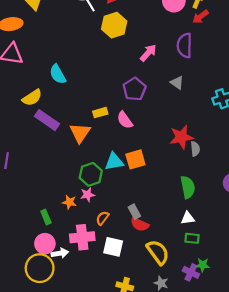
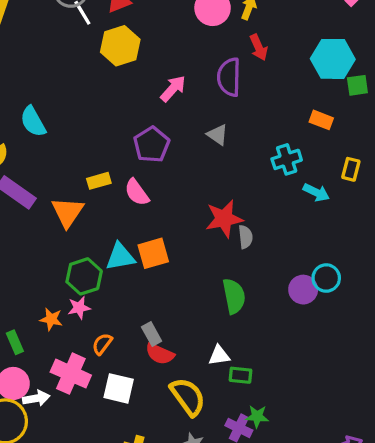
red arrow: (200, 17) -> (259, 47), moved, turned -77
white triangle: (188, 218) -> (219, 355), moved
pink cross: (82, 237) -> (71, 374), turned 30

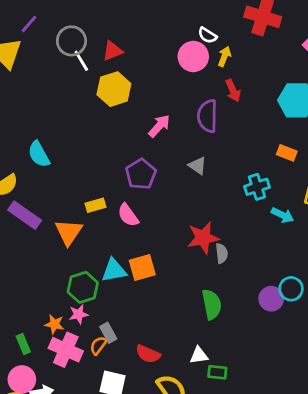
gray rectangle: (152, 334) -> (108, 333), moved
pink cross: (71, 374) -> (66, 350), moved

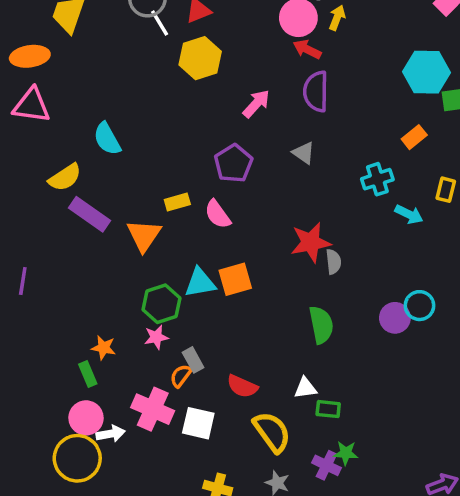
red arrow: (233, 90) -> (307, 49), moved, turned 140
orange rectangle: (287, 153) -> (414, 137), turned -60
orange star: (54, 324) -> (104, 348), moved
pink cross: (66, 350) -> (153, 409), moved

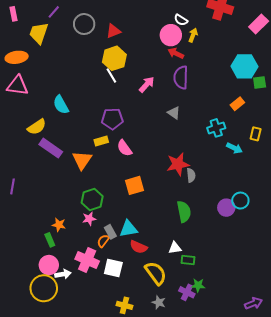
white line: (160, 23) -> (111, 75), moved
purple pentagon: (233, 163) -> (112, 119), moved, turned 30
cyan triangle: (200, 283) -> (128, 229), moved

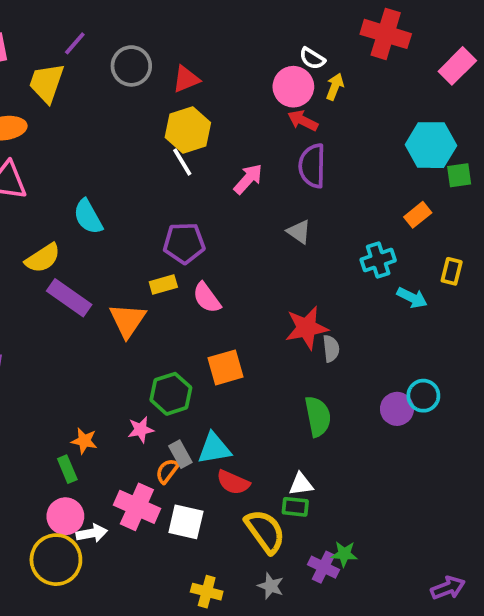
green hexagon: (92, 200) -> (171, 394), moved
green rectangle: (188, 260) -> (295, 507), moved

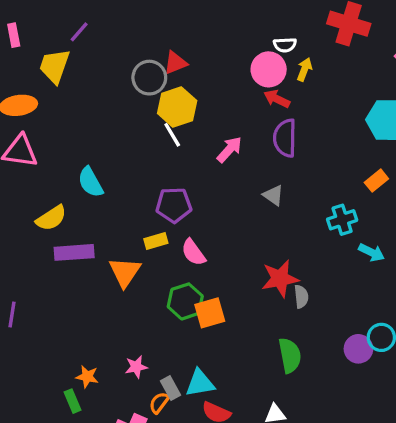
white semicircle: (312, 58) -> (285, 45), turned -35
gray circle: (131, 66) -> (149, 78), moved
purple rectangle: (69, 298) -> (74, 252), turned -39
green hexagon: (171, 394) -> (185, 301), moved

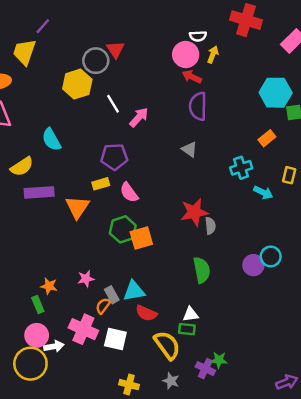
red triangle: (175, 63) -> (115, 50), turned -42
yellow hexagon: (177, 107) -> (77, 84), moved
pink arrow: (229, 149) -> (139, 117), moved

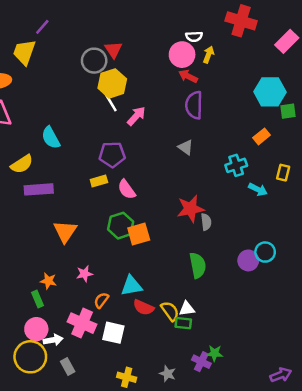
yellow hexagon: (77, 84) -> (112, 83), moved
orange triangle: (77, 207) -> (65, 232), moved
gray rectangle: (112, 295) -> (68, 366), moved
yellow semicircle: (167, 345) -> (170, 311), moved, size x0.7

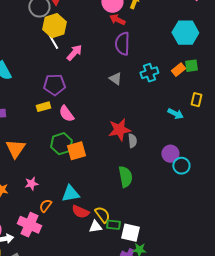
green square: (288, 111) -> (191, 66), moved
cyan cross: (236, 165) -> (149, 73), moved
purple circle: (248, 260) -> (170, 154), moved
white triangle: (187, 309) -> (95, 227), moved
white square: (113, 333) -> (130, 233), moved

